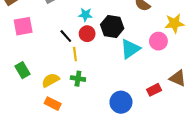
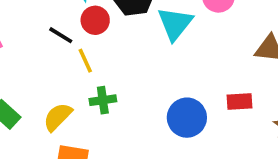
red rectangle: (154, 90) -> (240, 101), moved, turned 40

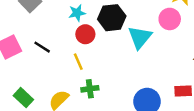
black line: (61, 35) -> (42, 47), moved

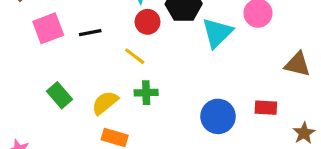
black line: (42, 47) -> (90, 33), turned -49
yellow line: (78, 62) -> (135, 56), turned -35

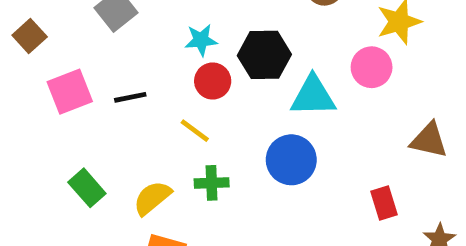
cyan triangle: (217, 33) -> (313, 96), turned 44
red rectangle: (266, 108) -> (384, 203), turned 70
blue circle: (218, 116) -> (291, 160), moved

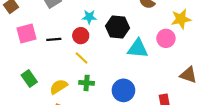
red circle: (213, 81) -> (81, 36), moved
blue circle: (291, 160) -> (123, 90), moved

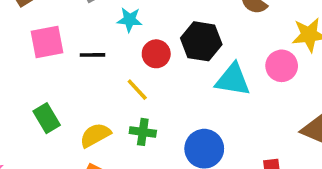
cyan star: (89, 17) -> (130, 20), moved
red circle: (81, 36) -> (156, 54), moved

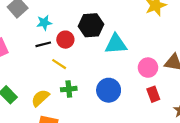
black line: (93, 55) -> (43, 44), moved
pink circle: (282, 66) -> (148, 68), moved

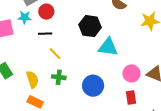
cyan star: (44, 23) -> (25, 17), moved
red circle: (65, 40) -> (46, 12), moved
yellow semicircle: (40, 98) -> (32, 79), turned 102

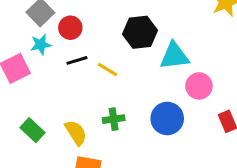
yellow line: (55, 54) -> (107, 69), moved
pink circle: (131, 73) -> (199, 86), moved

